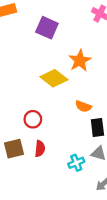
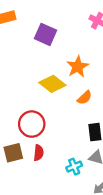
orange semicircle: (83, 106) -> (85, 98), moved, turned -63
red circle: (33, 119) -> (32, 124), size x1.5

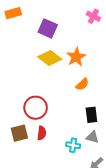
yellow diamond: (52, 84) -> (50, 58), moved
cyan cross: (74, 167) -> (73, 145), turned 32

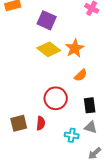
red circle: (36, 108) -> (56, 98), moved

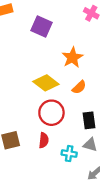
yellow diamond: (49, 49) -> (46, 83), moved
red semicircle: (41, 123) -> (44, 140), moved

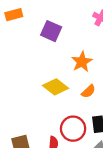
red circle: (51, 113) -> (73, 129), moved

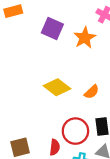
orange star: (82, 62) -> (85, 38), moved

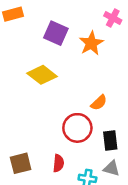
yellow diamond: (57, 87) -> (42, 75), moved
red circle: (75, 131) -> (77, 128), moved

